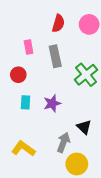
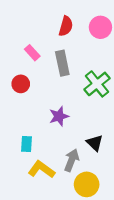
pink rectangle: (29, 47) -> (32, 53), turned -32
cyan rectangle: (25, 102) -> (27, 144), moved
yellow L-shape: (23, 149) -> (42, 169), moved

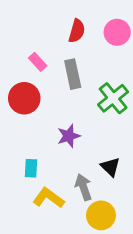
red circle: (21, 84) -> (24, 98), size x1.5
gray arrow: (72, 160) -> (83, 187), turned -40

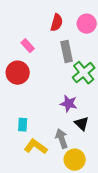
gray rectangle: (73, 74) -> (67, 52), moved
purple star: (69, 136) -> (69, 104), moved, turned 30

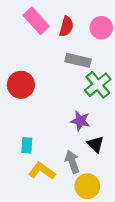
pink rectangle: (28, 46) -> (36, 21), moved, size x1.6
gray rectangle: (67, 52) -> (78, 60), turned -65

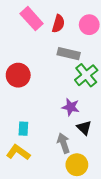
yellow L-shape: (42, 171) -> (18, 152), moved

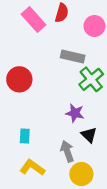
red semicircle: (58, 24) -> (62, 13), moved
yellow L-shape: (18, 152) -> (32, 168), moved

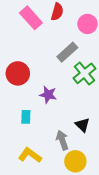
gray rectangle: (73, 56) -> (67, 52), turned -55
purple star: (75, 113) -> (48, 95), moved
cyan rectangle: (25, 136) -> (26, 117), moved

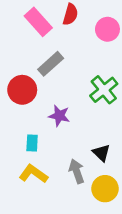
gray rectangle: (67, 52) -> (51, 64), moved
yellow L-shape: (30, 155) -> (33, 174), moved
yellow circle: (75, 161) -> (105, 189), moved

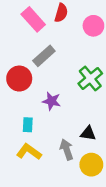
black triangle: (101, 153) -> (88, 133), turned -35

